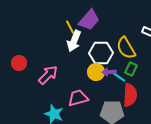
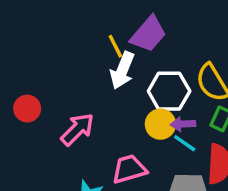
cyan line: (119, 77) -> (185, 143), moved

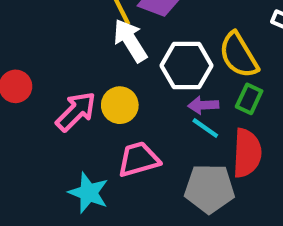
white arrow: (122, 70) -> (130, 40), turned 126
yellow circle: (160, 124) -> (120, 105), moved

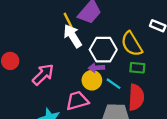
green rectangle: (249, 99) -> (137, 68), turned 70
yellow circle: (120, 105) -> (92, 80), moved
purple arrow: (203, 105) -> (96, 68), moved

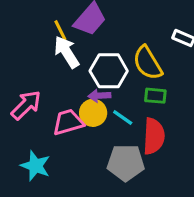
pink trapezoid: (77, 101) -> (68, 122), moved

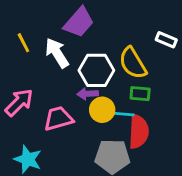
yellow line: (60, 30) -> (23, 43), moved
yellow circle: (93, 113) -> (102, 110), moved
cyan line: (123, 117) -> (124, 114), moved, turned -30

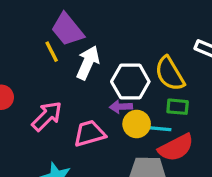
purple trapezoid: (79, 22) -> (67, 30), moved, turned 100
white arrow: (57, 53) -> (88, 63), turned 56
red semicircle: (139, 132) -> (176, 148), turned 60

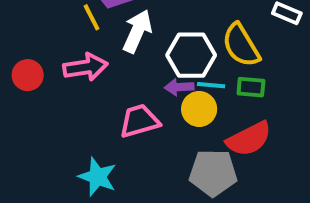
pink arrow: (47, 116) -> (85, 67), moved, turned 36
cyan line: (160, 129) -> (211, 85), moved

